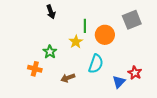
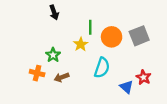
gray square: (132, 20) -> (139, 36), moved
brown arrow: (68, 78) -> (62, 77), moved
blue triangle: (119, 82) -> (126, 87), turned -32

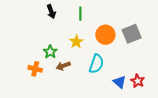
green line: (90, 27) -> (80, 14), moved
brown arrow: (62, 77) -> (63, 66), moved
red star: (143, 77) -> (138, 81), moved

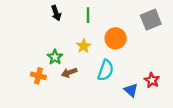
gray square: (132, 34) -> (151, 20), moved
red star: (138, 81) -> (152, 80), moved

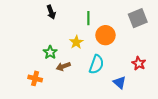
green line: (88, 15) -> (88, 18), moved
orange cross: (38, 76) -> (35, 78), moved
red star: (152, 80) -> (139, 63), moved

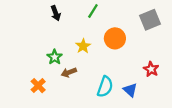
green line: (88, 18) -> (93, 11), moved, turned 32
cyan semicircle: (96, 64) -> (105, 87), moved
orange cross: (35, 78) -> (38, 86), turned 32

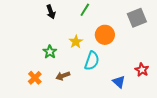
red star: (151, 69) -> (142, 70), moved
brown arrow: (69, 72) -> (63, 76), moved
cyan semicircle: (105, 87) -> (92, 61), moved

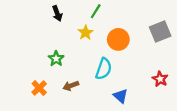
gray square: (137, 18) -> (160, 32), moved
yellow star: (76, 42) -> (86, 33), moved
blue triangle: (119, 82) -> (121, 96), moved

